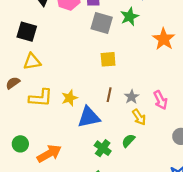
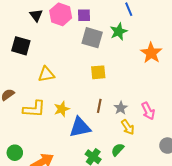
yellow triangle: (32, 62) -> (46, 74), moved

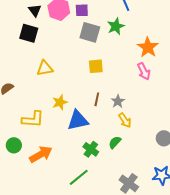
black square: (21, 46) -> (29, 33), moved
yellow L-shape: (34, 109) -> (33, 119), moved
pink arrow: (148, 111) -> (144, 71), moved

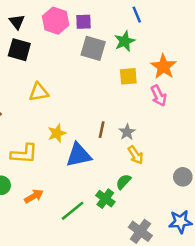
black triangle: (35, 10) -> (17, 22), moved
yellow square: (96, 66) -> (128, 76), moved
green cross: (91, 149) -> (105, 199), moved
orange arrow: (41, 154) -> (34, 196), size x0.7
green line: (79, 177) -> (73, 211), moved

